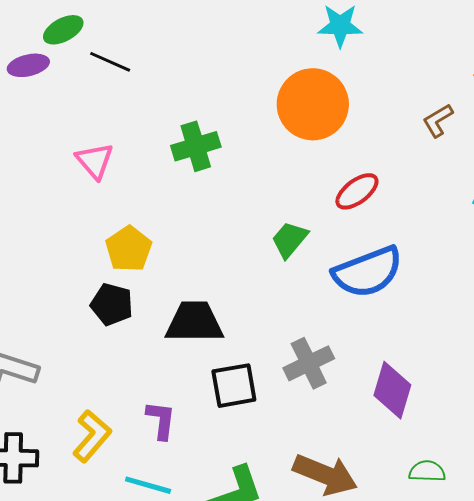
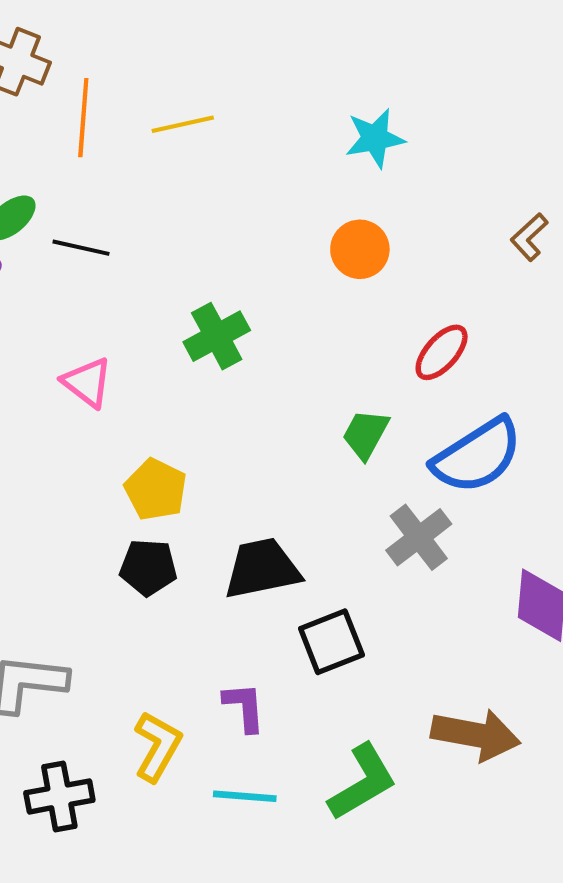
orange circle: (313, 104) -> (360, 249), size x0.6
gray cross: (309, 363) -> (419, 537), moved

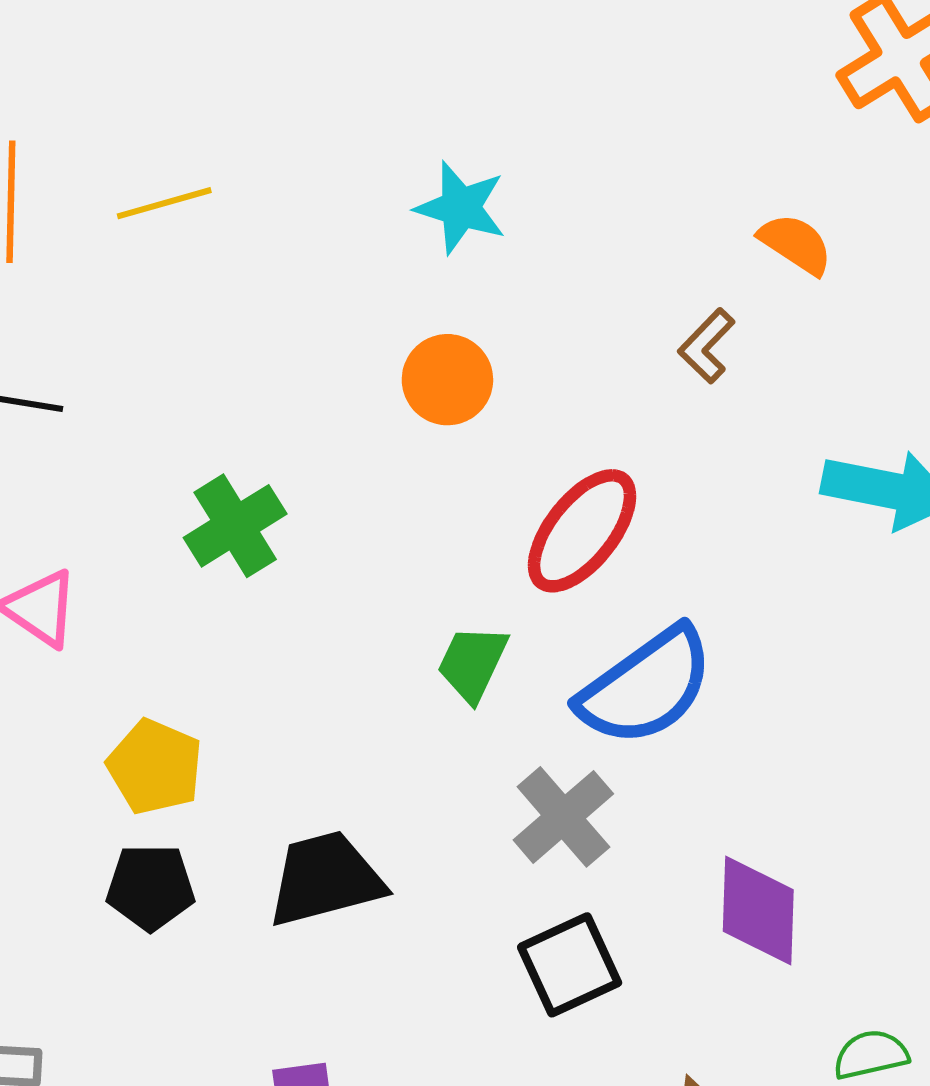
cyan star: (375, 138) -> (461, 208), turned 30
red ellipse: (442, 352) -> (582, 531), size x1.4
black square: (331, 642) -> (570, 965), moved

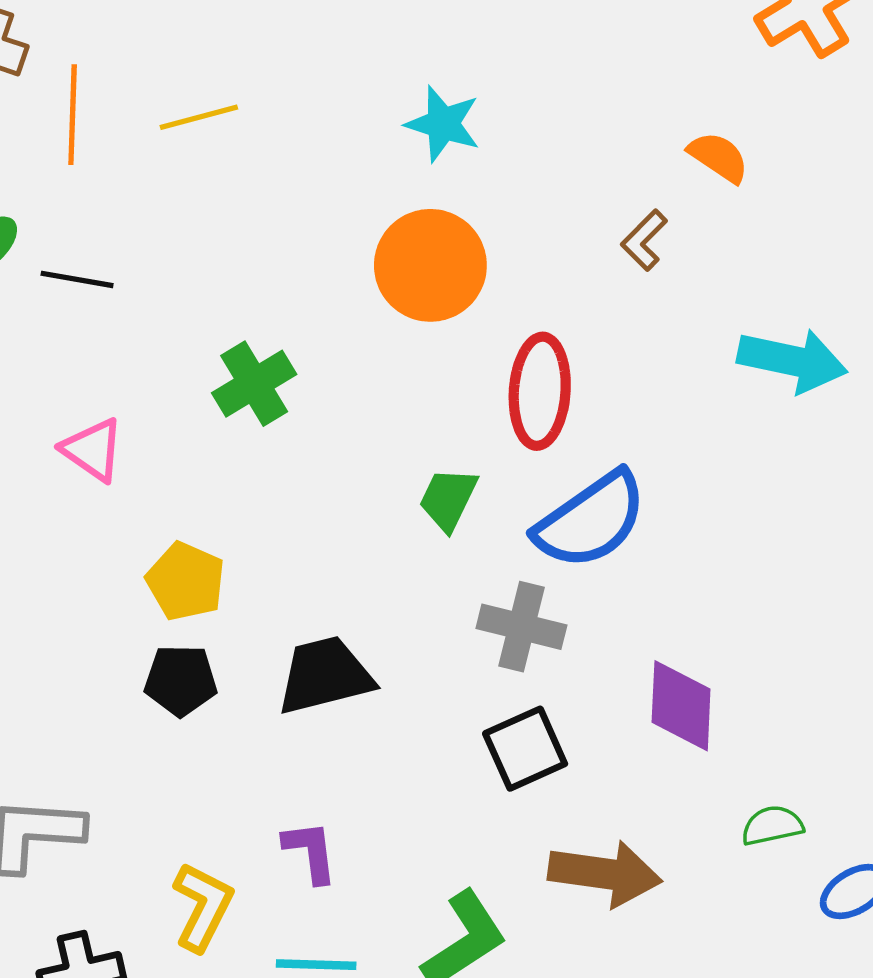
orange circle: (447, 380) -> (430, 265), size x1.5
red ellipse: (582, 531) -> (540, 391), turned -35
gray cross: (563, 817) -> (521, 627), turned -36

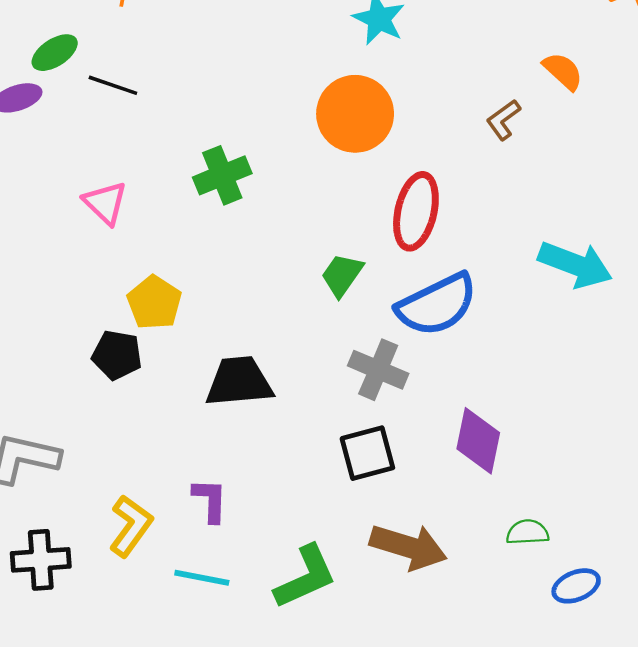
cyan arrow: (792, 360) -> (575, 264), moved
black pentagon: (181, 680) -> (117, 355), moved

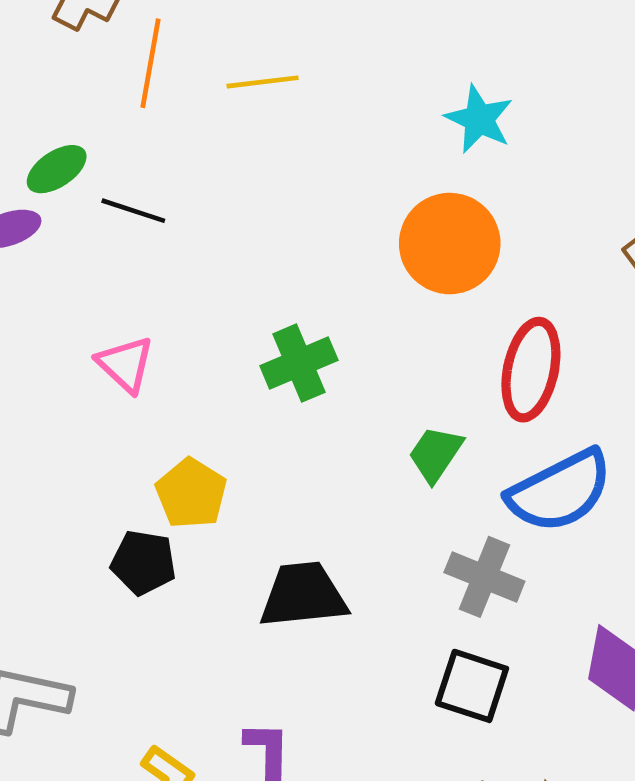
green cross: (222, 175) -> (299, 363), moved
black square: (367, 453) -> (472, 686), turned 34

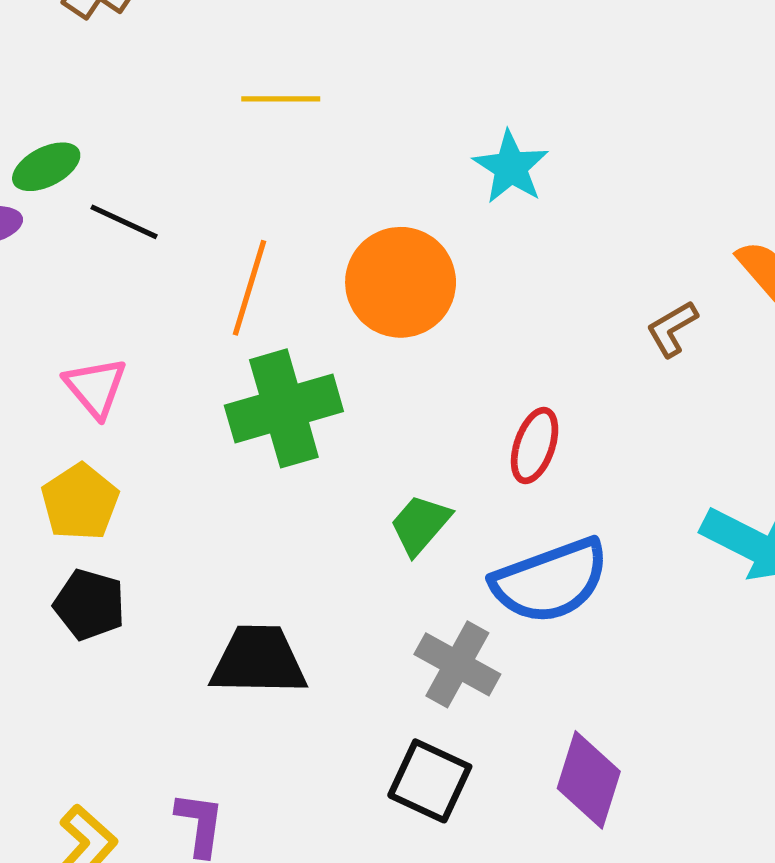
orange line: (150, 63) -> (250, 288), moved
orange circle: (450, 244) -> (401, 282), moved
green cross: (299, 363) -> (284, 408), size x1.4
red ellipse: (531, 370) -> (535, 446), size x0.7
yellow pentagon: (191, 493) -> (80, 502), moved

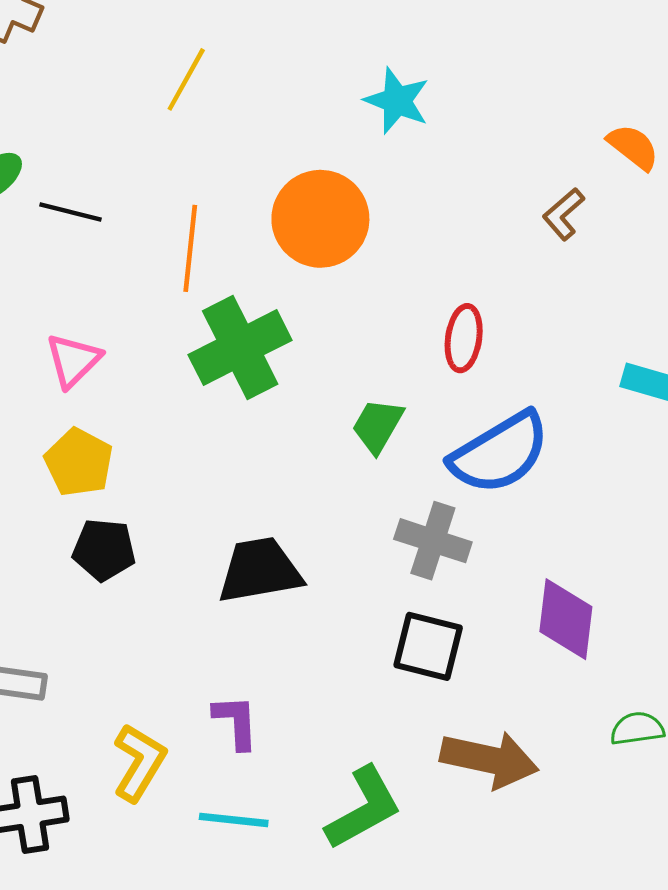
yellow line: (281, 99) -> (186, 79), turned -50
pink triangle: (96, 387) -> (73, 360), turned 36

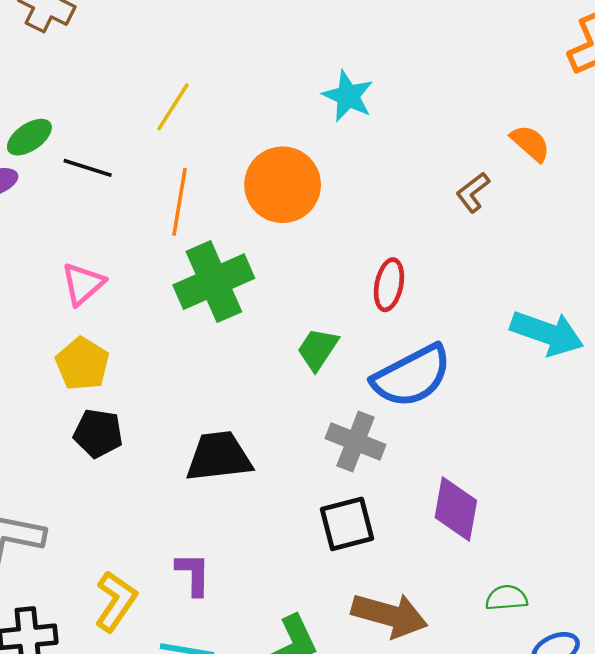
yellow line: (186, 79) -> (173, 107), moved
black square: (428, 646) -> (347, 524), turned -32

